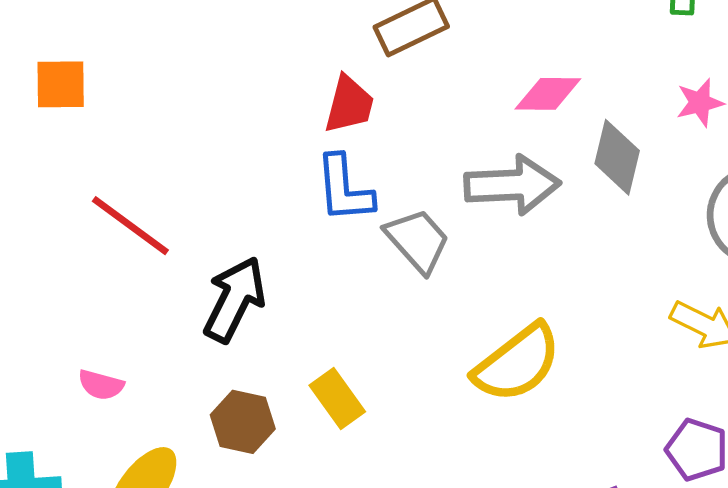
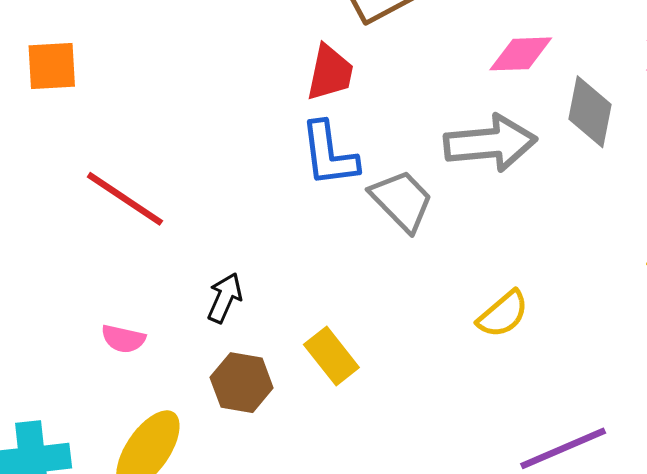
black arrow: (235, 299) -> (225, 298), moved, size x0.6
yellow semicircle: (517, 363) -> (503, 314), size x0.6
pink semicircle: (101, 385) -> (123, 339), moved

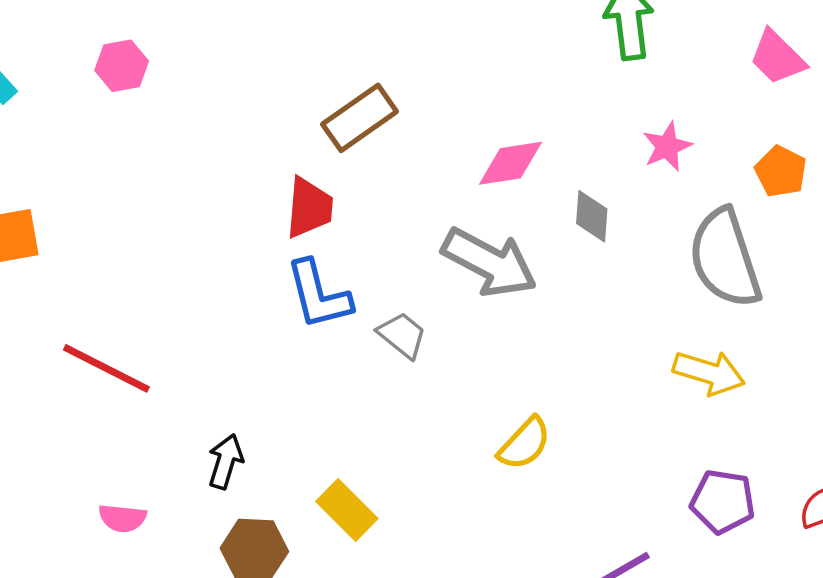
gray diamond: (590, 112) -> (592, 216), size x0.7
gray arrow: (490, 143) -> (489, 262), turned 40
gray trapezoid: (402, 201) -> (402, 335), size x0.7

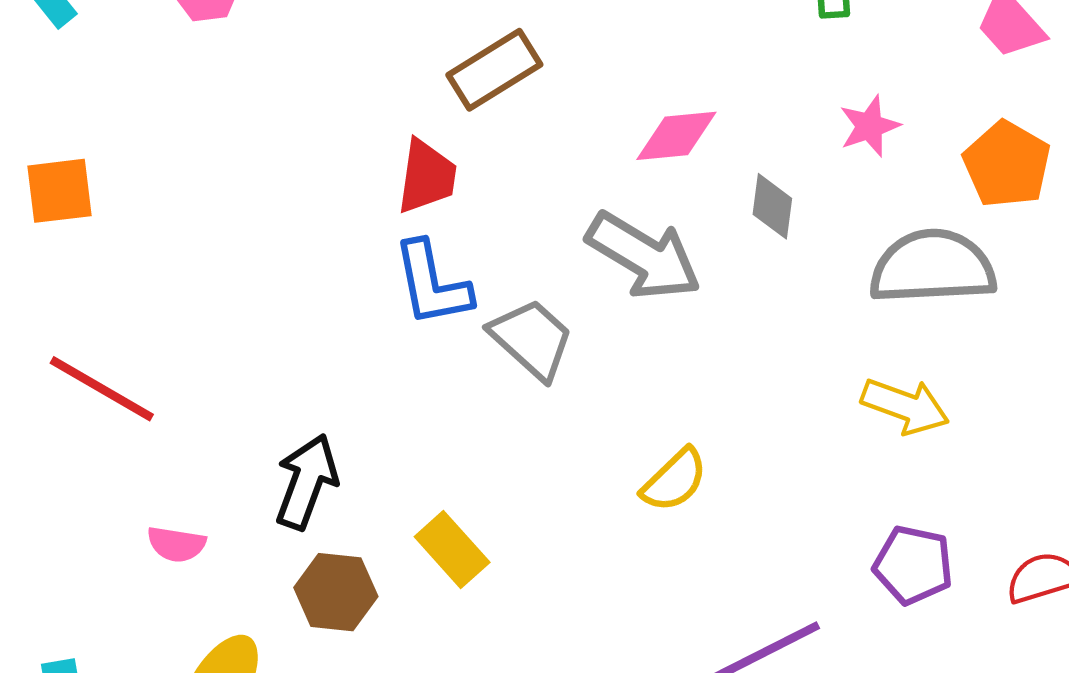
orange pentagon: (781, 171) -> (1007, 164), size x1.4
gray semicircle: (725, 258) -> (933, 267), turned 102
gray trapezoid: (402, 335) -> (532, 339), size x1.4
red line: (106, 368) -> (102, 389), moved
black arrow: (225, 461) -> (307, 482), size x1.4

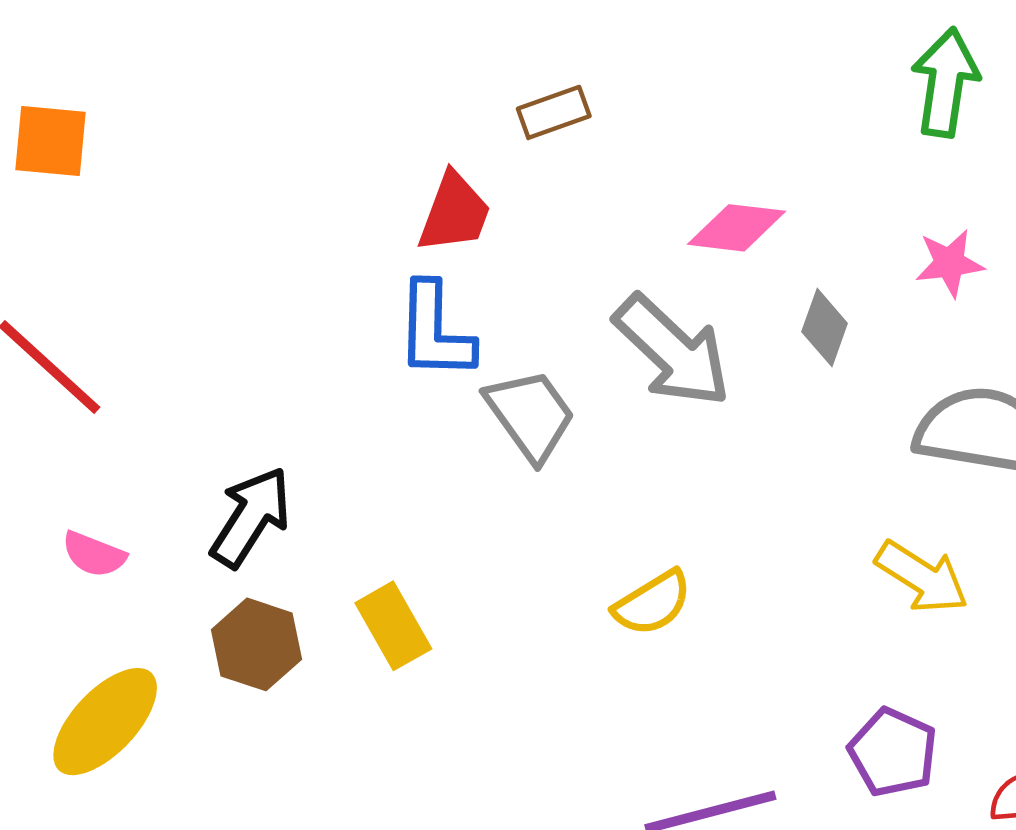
brown rectangle: (494, 70) -> (554, 112), size x0.7

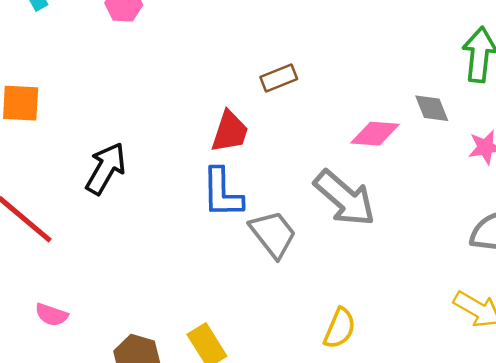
gray diamond: (825, 327) -> (432, 108), moved, turned -39
black arrow: (251, 517) -> (106, 168), moved
yellow semicircle: (652, 603) -> (340, 328), turned -33

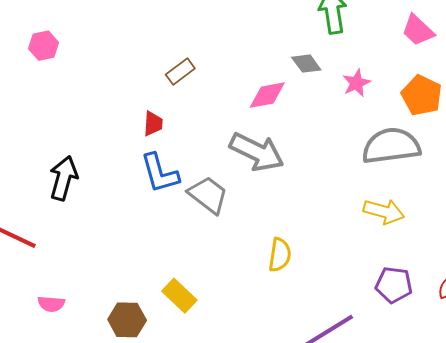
red trapezoid: (230, 132) -> (153, 124), size x0.7

